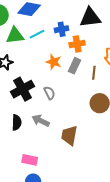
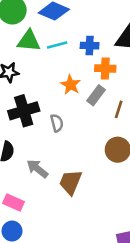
gray arrow: (41, 121) -> (37, 169), moved

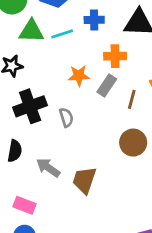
blue cross: (90, 46) -> (94, 20), moved
orange star: (71, 85) -> (79, 76), turned -30

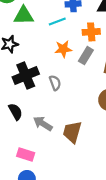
cyan line: (62, 34) -> (57, 21), moved
black semicircle: (15, 151) -> (15, 112), turned -36

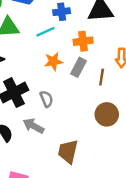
gray arrow: (43, 124) -> (33, 126), moved

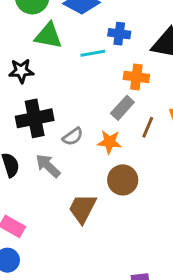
orange star: (53, 61) -> (110, 142), moved
gray semicircle: (46, 99) -> (73, 137), turned 63
brown circle: (107, 114) -> (123, 180), moved

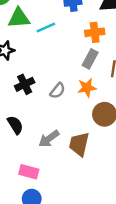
cyan line: (93, 53) -> (46, 28), moved
black cross: (35, 118) -> (25, 84), size x0.7
gray arrow: (48, 166) -> (49, 139), moved, turned -65

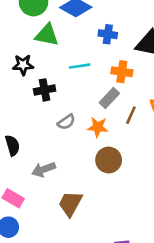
cyan line: (46, 28) -> (80, 66), moved
black cross: (25, 84) -> (45, 90), moved
brown trapezoid: (79, 144) -> (70, 204), moved

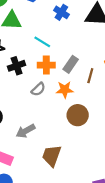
blue cross: (108, 34) -> (61, 12), turned 32
cyan line: (80, 66) -> (42, 42), turned 49
orange cross: (122, 72) -> (46, 65), moved

